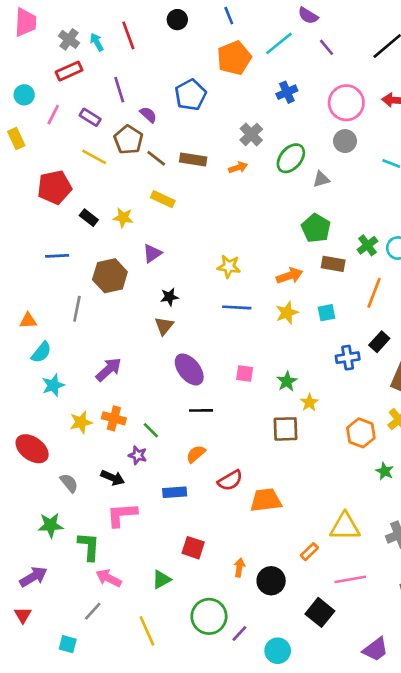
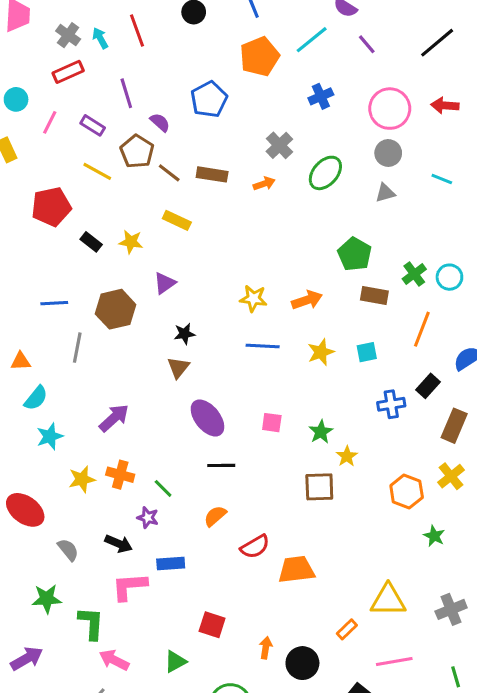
gray triangle: (321, 179) -> (385, 193), moved
blue line: (57, 256) -> (54, 303), moved
orange arrow: (290, 276) -> (307, 300), moved
blue rectangle: (175, 492) -> (171, 563), moved

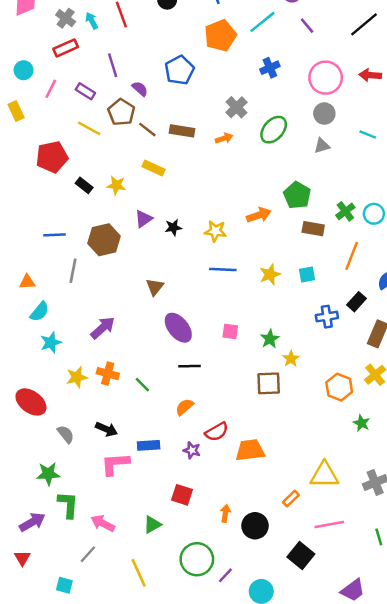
orange arrow: (307, 300) -> (259, 215), moved
black star: (184, 334) -> (173, 227), moved
purple star: (148, 518) -> (192, 450), moved
green L-shape: (91, 623) -> (68, 505), moved

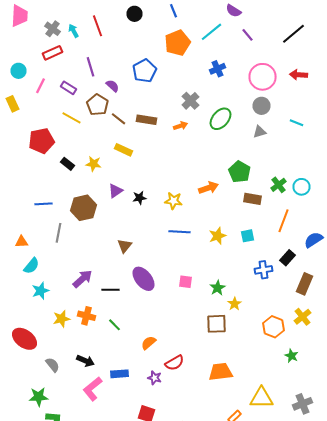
black line: (189, 366) -> (110, 290), moved
orange trapezoid: (250, 450) -> (220, 372), moved
pink L-shape: (115, 464) -> (92, 389), turned -35

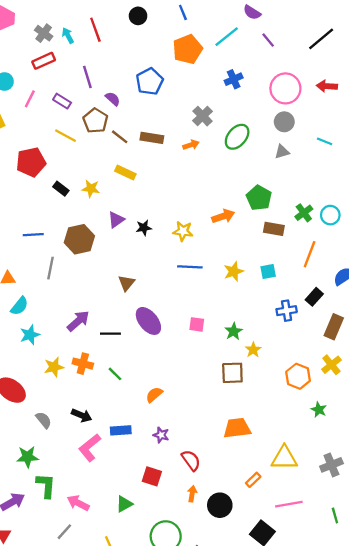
red semicircle: (174, 363) -> (191, 460), moved, turned -96

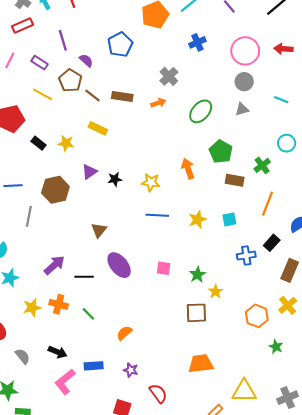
green ellipse: (237, 137) -> (201, 111), moved
cyan circle: (330, 215) -> (287, 143), moved
orange arrow: (223, 216) -> (188, 169), turned -90

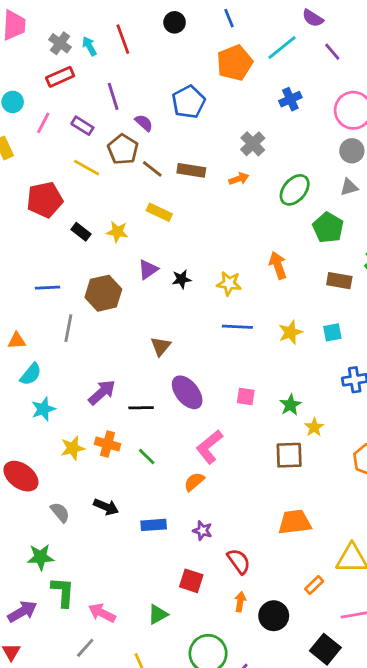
green pentagon: (221, 152) -> (328, 228), moved
pink L-shape: (65, 382) -> (209, 447), moved

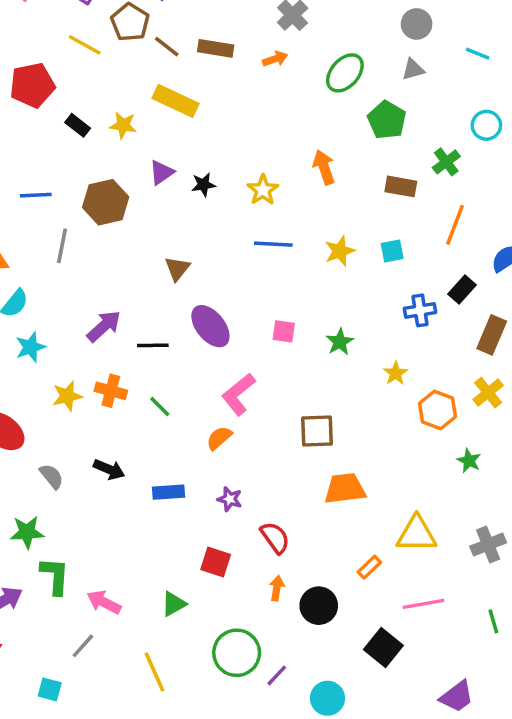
yellow rectangle: (159, 212) -> (175, 101), size x1.4
yellow star: (229, 283) -> (263, 190), turned 30
yellow star: (314, 427) -> (396, 373), moved
brown square: (289, 455) -> (317, 431), moved

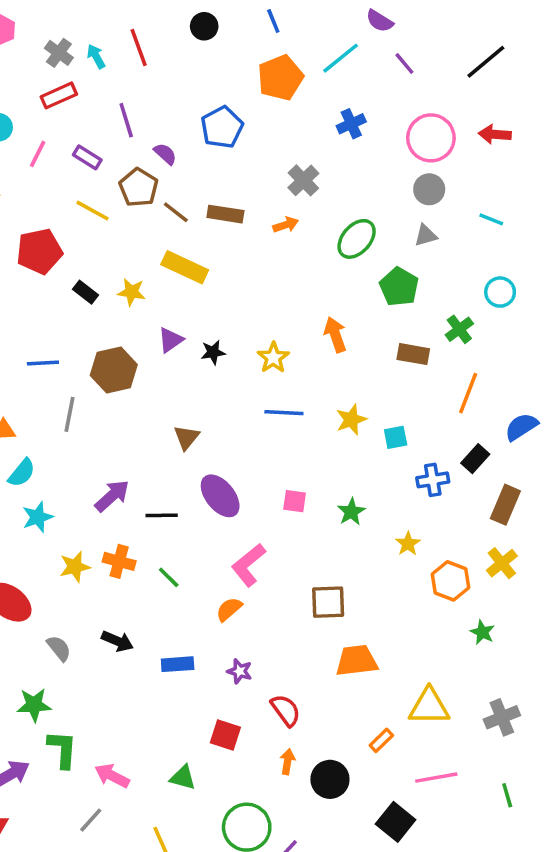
cyan square: (392, 251) -> (396, 437), moved
green triangle: (174, 604) -> (183, 778), turned 44

